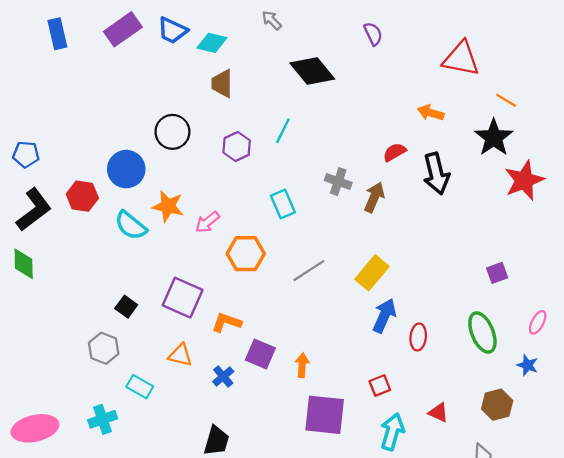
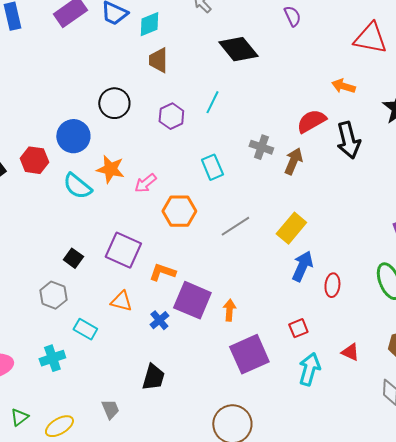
cyan diamond: (212, 43) -> (149, 24), turned -36
red semicircle: (395, 152) -> (311, 121), size x1.4
purple square: (260, 354) -> (192, 300), size x1.4
purple square: (325, 415) -> (249, 354), turned -30

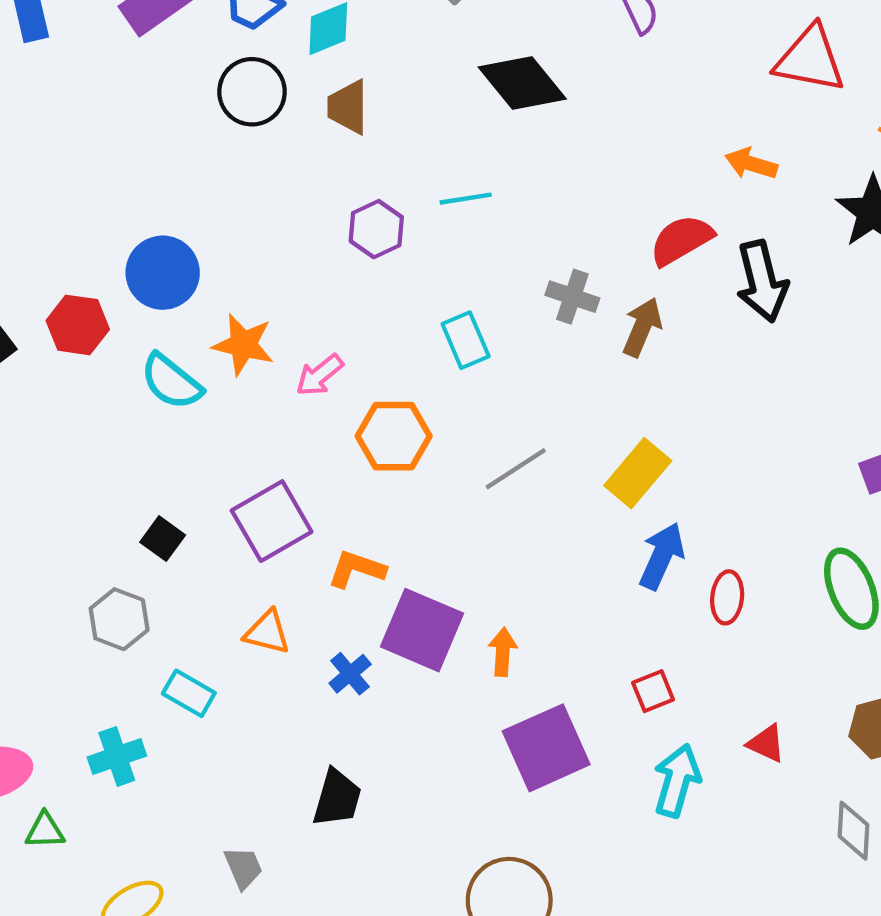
cyan line: (212, 102) -> (466, 199), turned 55
black circle: (114, 103) -> (252, 92), moved
purple square: (123, 250) -> (272, 521), turned 36
green triangle: (19, 417) -> (45, 831), moved, turned 36

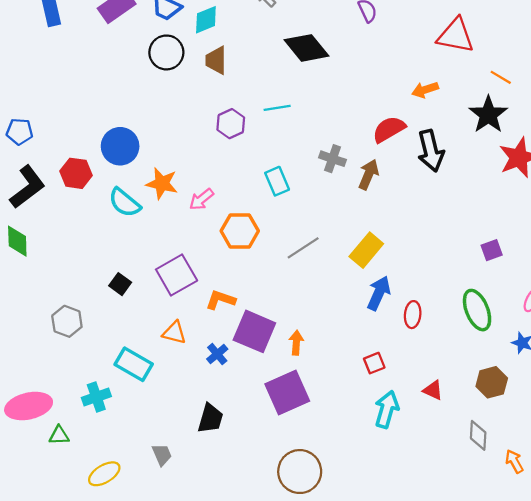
orange arrow: (751, 164) -> (425, 90), turned -35
gray hexagon: (119, 619) -> (67, 321), moved
cyan rectangle: (189, 693) -> (134, 364), size x1.4
purple square: (546, 748) -> (287, 392), moved

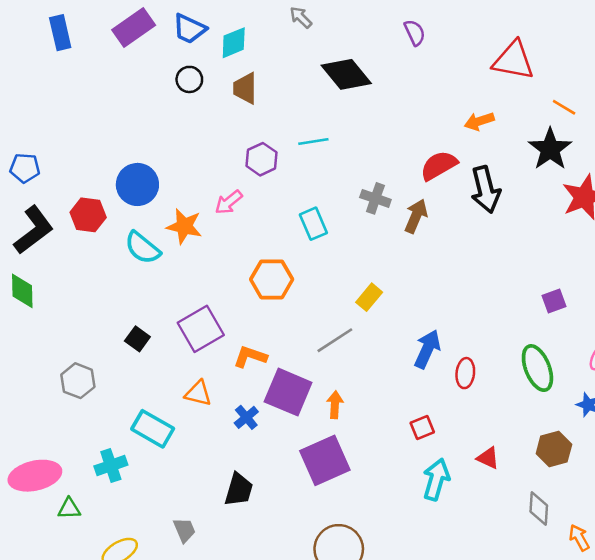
black circle: (166, 52) -> (189, 79), size x0.7
pink arrow: (201, 199) -> (229, 202), moved
gray line: (303, 248) -> (335, 340), moved
yellow rectangle: (366, 250) -> (369, 297), moved, size x0.7

